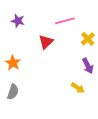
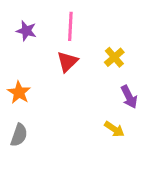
pink line: (65, 21) -> (70, 26), moved, turned -72
yellow cross: (88, 39) -> (114, 57), moved

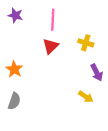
purple star: (26, 31) -> (15, 15), moved
yellow cross: (114, 57) -> (86, 43), turned -32

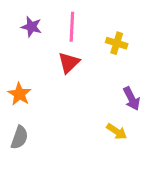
purple star: (15, 15) -> (31, 27), moved
yellow cross: (86, 43) -> (117, 43), moved

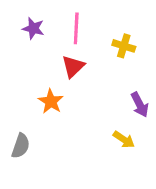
orange star: (19, 94) -> (51, 101), moved

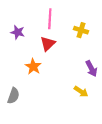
purple star: (33, 28) -> (18, 32), moved

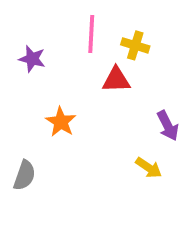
yellow cross: (81, 30) -> (135, 45), moved
red triangle: (48, 44) -> (116, 80), moved, turned 42

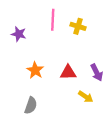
red triangle: (116, 80) -> (68, 72), moved
gray semicircle: (24, 175) -> (31, 105), moved

